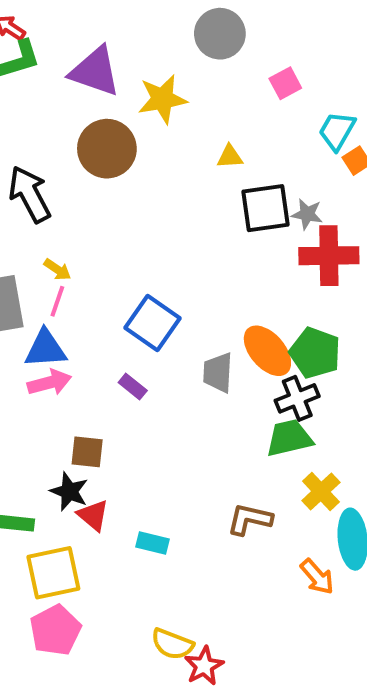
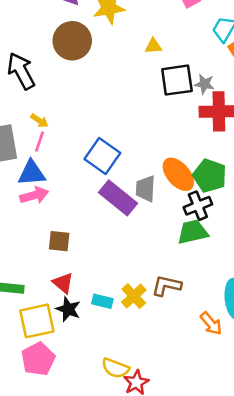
purple rectangle: (133, 386) -> (118, 198), moved, size x2.0
black star: (69, 492) -> (68, 309), moved
yellow cross: (321, 492) -> (134, 296), moved

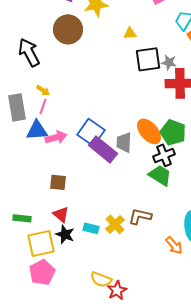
blue square: (102, 156) -> (91, 132), moved
pink arrow: (34, 195) -> (56, 137), moved
green trapezoid: (193, 232) -> (160, 175), turned 45

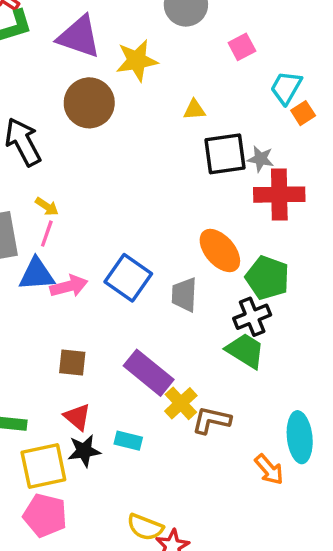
orange ellipse: (149, 131) -> (220, 251), moved
purple rectangle: (103, 149) -> (149, 373), moved
yellow cross: (115, 224) -> (181, 403), moved
black star: (65, 234) -> (84, 451), turned -30
pink pentagon: (42, 272) -> (45, 515), turned -30

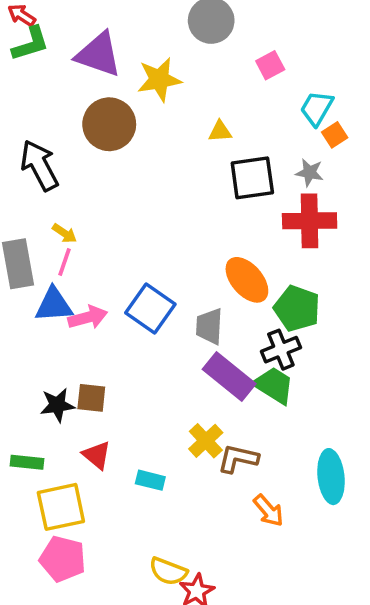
gray star: (261, 159) -> (310, 173), moved
purple rectangle: (149, 373) -> (229, 376), moved
black star: (84, 451) -> (57, 405), moved
orange arrow: (269, 469) -> (268, 511), moved

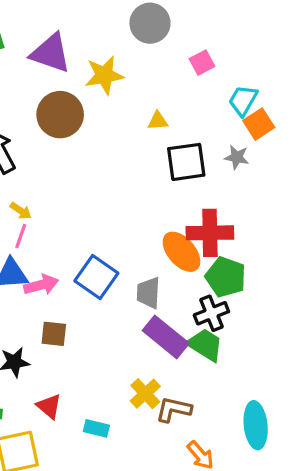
orange square: (335, 135) -> (259, 124), size x1.4
red cross: (310, 221) -> (210, 233), moved
brown square: (91, 398) -> (54, 334), moved

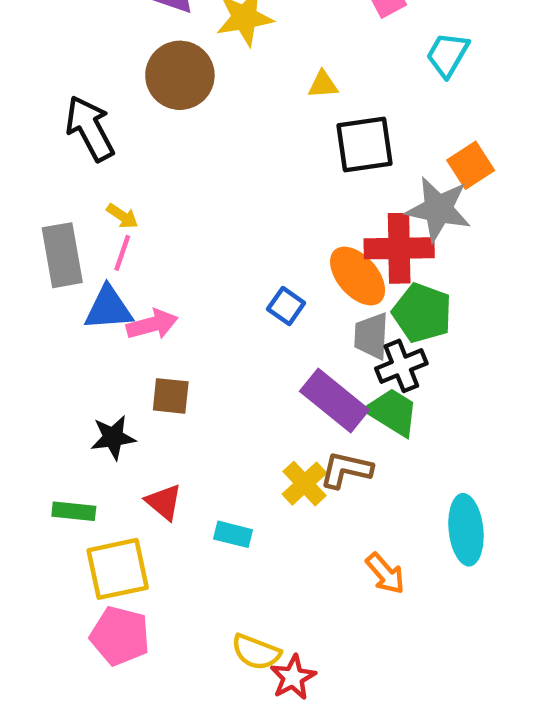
orange square: (259, 124) -> (471, 165), moved
gray star: (237, 157) -> (438, 209), moved, size x1.8
blue square: (96, 277) -> (286, 306), moved, size x0.6
gray trapezoid: (148, 293) -> (371, 336), moved
brown L-shape: (174, 409) -> (346, 470), moved

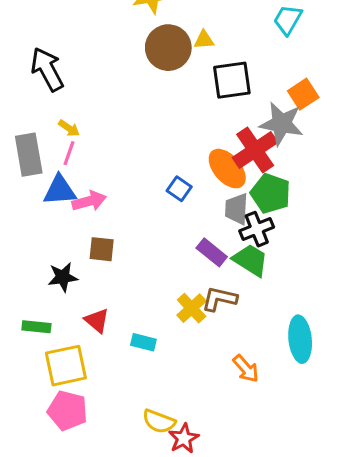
brown circle: (180, 75) -> (168, 48), moved
red cross: (399, 248) -> (255, 150), turned -33
purple rectangle: (334, 401) -> (212, 252), size x0.7

